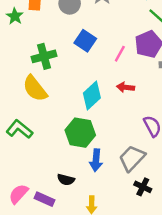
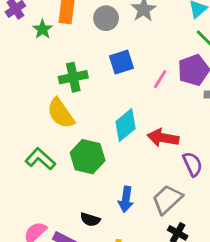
blue square: (85, 41) -> (121, 62), turned 35
red arrow: (126, 87) -> (163, 138), moved, size x1.5
green hexagon: (80, 133) -> (88, 157), moved

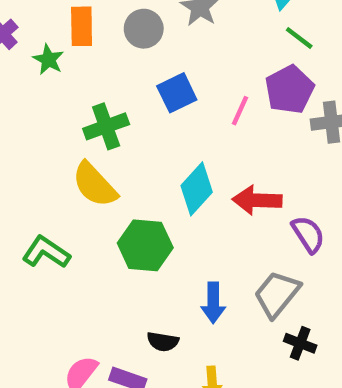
green L-shape: (40, 159) -> (46, 252), moved

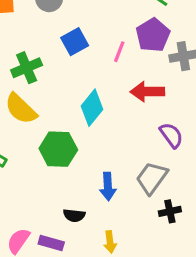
red arrow: (257, 200) -> (147, 92), moved
black cross: (300, 343) -> (170, 211), turned -30

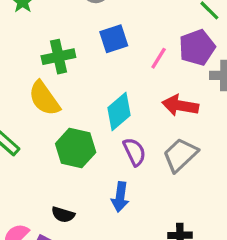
purple semicircle: (171, 135) -> (134, 152), moved
gray trapezoid: (152, 178) -> (180, 155), moved
black semicircle: (74, 215) -> (63, 215), moved

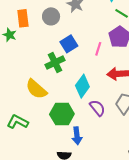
green cross: (58, 57) -> (55, 62), moved
blue arrow: (120, 197) -> (77, 136), moved

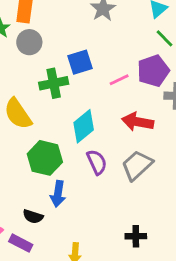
gray circle: (51, 16) -> (29, 42), moved
pink line: (98, 49) -> (119, 80), turned 32

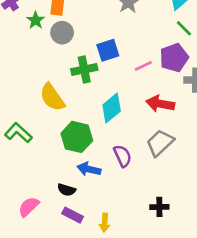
purple semicircle: (97, 162) -> (123, 156), moved
blue arrow: (58, 194) -> (89, 169), turned 95
purple rectangle: (21, 243) -> (73, 215), moved

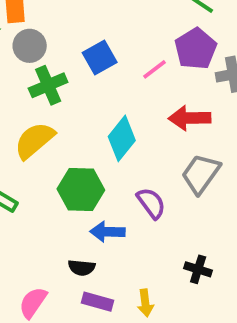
green cross: (84, 70) -> (48, 85), moved
yellow semicircle: (52, 97) -> (34, 140), turned 96
black cross: (159, 207) -> (198, 269), moved, turned 30

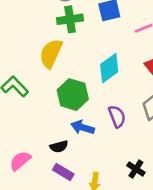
yellow semicircle: (34, 140) -> (51, 53), turned -40
black semicircle: (82, 268) -> (59, 146), turned -36

